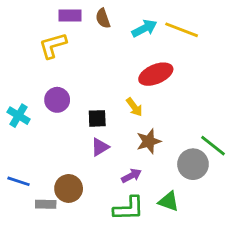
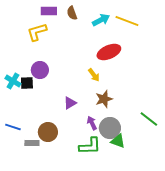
black square: (97, 118) -> (27, 83), moved
green line: (213, 146) -> (149, 119), moved
gray circle: (193, 164) -> (110, 128), moved
purple arrow: (131, 176) -> (92, 123), turned -88

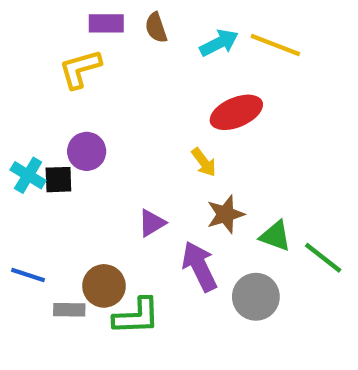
purple arrow: (92, 123) -> (199, 266), size x1.6
gray circle: (110, 128) -> (256, 297), moved
green triangle: (118, 141) -> (275, 236), moved
green L-shape: (90, 146) -> (137, 316), moved

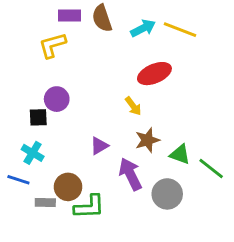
brown semicircle: (156, 28) -> (102, 18), size x1.4
cyan cross: (28, 175) -> (33, 153), moved

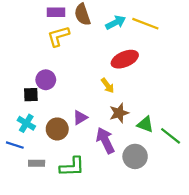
yellow L-shape: (52, 45) -> (58, 36), moved
brown circle: (68, 187) -> (57, 129), moved

